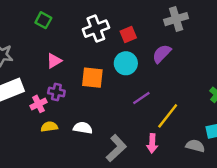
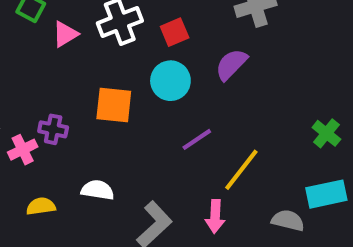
pink triangle: (54, 61) -> (65, 34), moved
yellow semicircle: (49, 127) -> (41, 206), moved

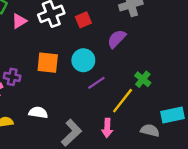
cyan circle: (170, 81) -> (83, 60), moved
green cross: (326, 133) -> (143, 79), moved

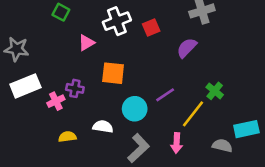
pink triangle: (19, 21) -> (86, 43), moved
cyan circle: (83, 60) -> (135, 109), moved

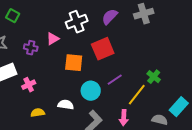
green square: (61, 12) -> (13, 16), moved
red square: (151, 27) -> (103, 49), moved, size x1.6
purple semicircle: (187, 48) -> (110, 17), moved
purple cross: (75, 88) -> (31, 48), moved
cyan rectangle: (246, 129) -> (179, 107), turned -36

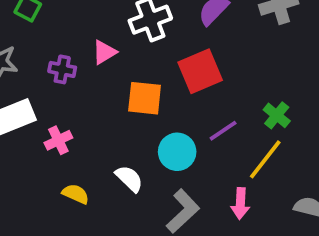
green cross: (154, 77) -> (277, 115), moved
white semicircle: (66, 105) -> (129, 179), turned 35
yellow semicircle: (38, 113) -> (76, 194), turned 32

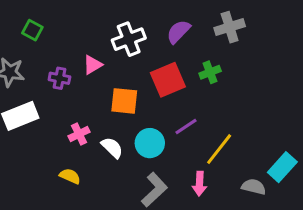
green cross: (277, 115) -> (210, 72), moved, turned 30
pink cross: (58, 140) -> (79, 134), moved
white semicircle: (129, 179) -> (112, 148), moved

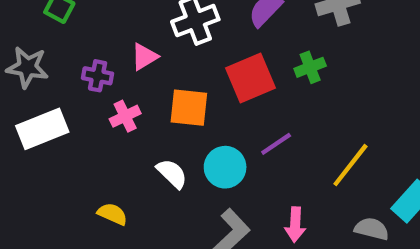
pink cross: (79, 134) -> (125, 116), moved
yellow line: (219, 149) -> (350, 165), moved

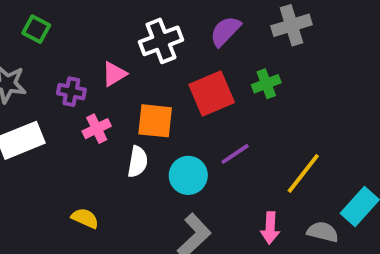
white semicircle: (172, 174) -> (138, 162), moved, turned 56
pink arrow: (295, 225) -> (270, 228), moved

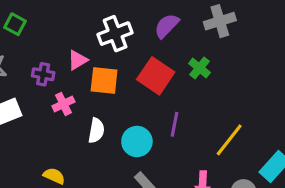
green cross: (266, 84) -> (199, 68), turned -30
red square: (212, 94) -> (156, 76), turned -33
orange square: (155, 121) -> (104, 81), moved
purple line: (235, 154) -> (174, 124), turned -45

